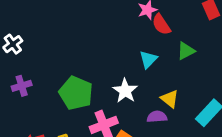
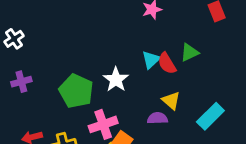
red semicircle: (161, 24) -> (167, 63), moved
white star: (125, 91) -> (116, 80), moved

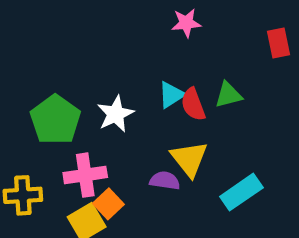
yellow triangle: (171, 100) -> (189, 159), size x1.4

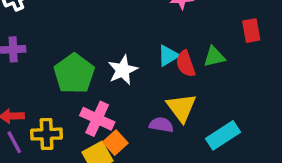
red rectangle: (278, 43) -> (251, 31), moved
pink cross: (85, 175) -> (97, 119), turned 32

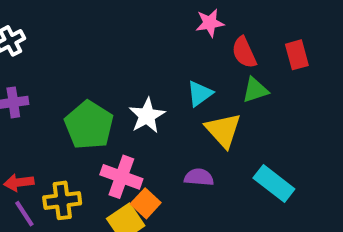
red semicircle: (186, 64) -> (244, 52), moved
yellow triangle: (181, 108) -> (223, 130), moved
cyan rectangle: (223, 135) -> (274, 183), turned 76

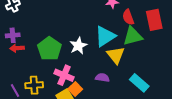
red rectangle: (297, 55) -> (154, 20), size x1.5
green triangle: (255, 90) -> (133, 36), size x1.5
cyan triangle: (200, 94) -> (105, 36), size x1.6
red arrow: (19, 182) -> (17, 48), moved

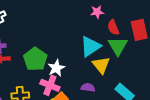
green triangle: (133, 36) -> (118, 46), turned -45
white star: (78, 46) -> (56, 68), moved

